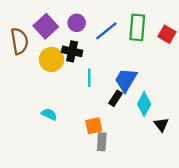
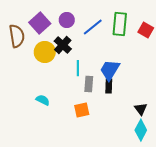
black cross: (72, 51) -> (63, 45), turned 30
black rectangle: (116, 98) -> (109, 86), moved, turned -32
cyan diamond: (144, 104) -> (141, 130), moved
gray rectangle: (102, 142) -> (89, 84), moved

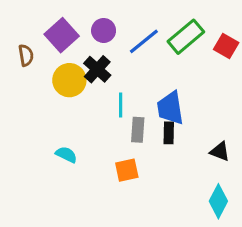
green rectangle: (120, 24) -> (186, 37), turned 45
brown semicircle: (17, 36) -> (26, 55), size x0.6
blue trapezoid: (110, 70) -> (170, 108), turned -40
black triangle: (141, 109) -> (220, 152), moved, turned -32

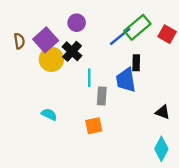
purple square: (62, 35) -> (46, 40), moved
blue line: (144, 41) -> (120, 36), moved
black rectangle: (169, 133) -> (136, 63), moved

